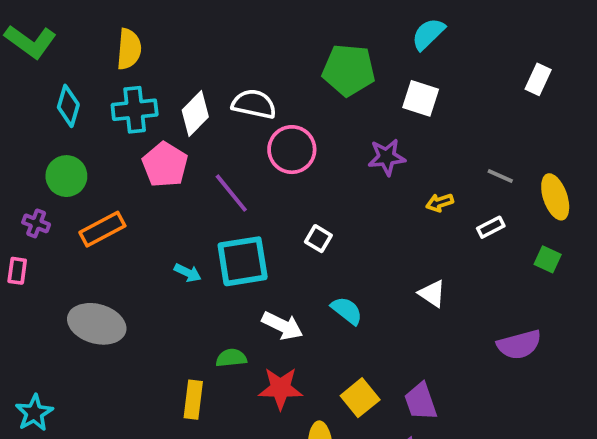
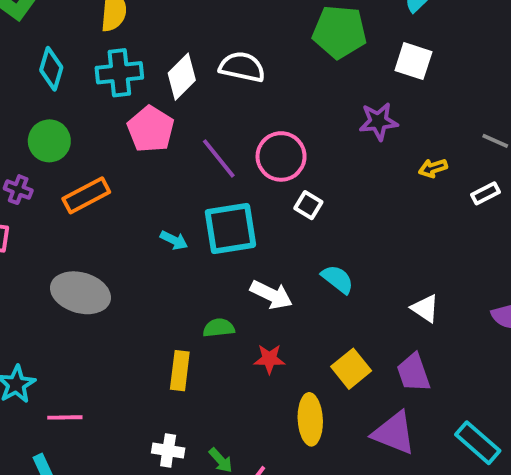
pink circle: (292, 150) -> (281, 156), moved
white triangle: (432, 293) -> (425, 308), moved
red star: (280, 388) -> (269, 359), size x0.7

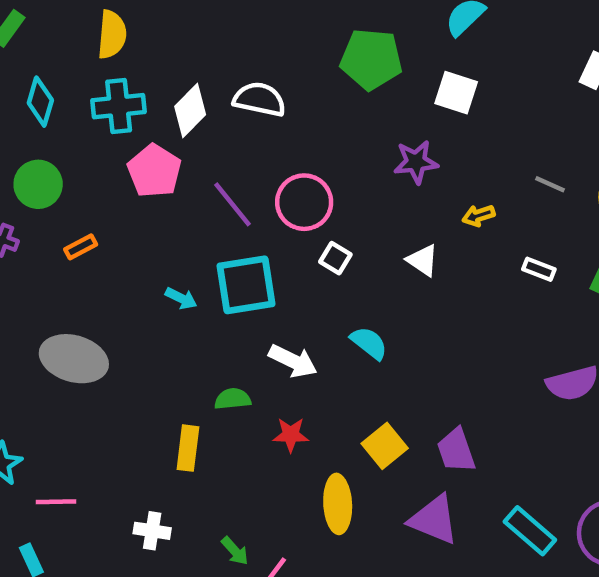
white rectangle: (486, 193) -> (539, 269), moved, turned 48
orange rectangle: (86, 195) -> (81, 247), size x0.6
white triangle: (425, 308) -> (423, 260), moved
white cross: (168, 450) -> (152, 531), moved

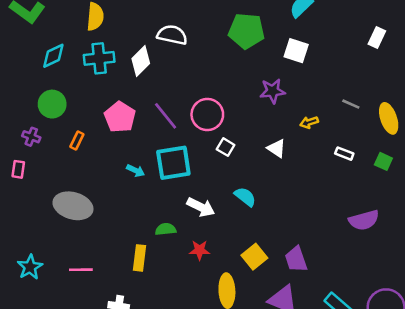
white semicircle: (259, 99) -> (172, 35), moved
cyan diamond: (40, 102) -> (53, 56), turned 48
pink pentagon: (154, 171) -> (120, 117), moved
orange rectangle: (81, 247) -> (77, 141), turned -36
pink line: (56, 502) -> (81, 270), moved

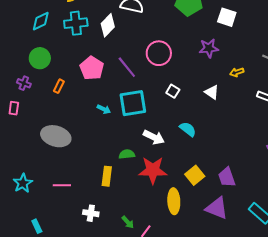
pink circle: (207, 114) -> (159, 53), moved
red star: (200, 250) -> (153, 170), size x1.8

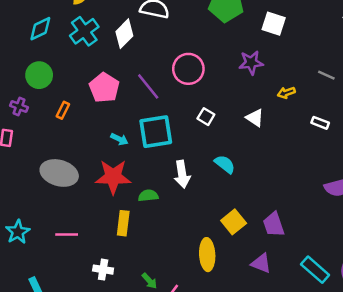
cyan cross: (76, 23) -> (84, 31), turned -30
white arrow: (154, 137) -> (182, 174), turned 55
red star: (153, 170) -> (113, 177), moved
purple triangle: (217, 208) -> (261, 263), size x0.7

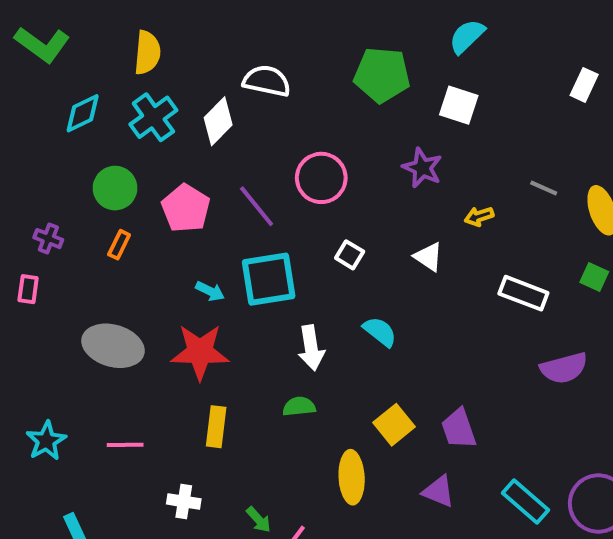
purple star: (251, 63) -> (422, 168), turned 30
green circle: (39, 75) -> (115, 188), moved
white rectangle: (320, 123) -> (523, 293), moved, size x1.6
green semicircle: (148, 196) -> (299, 406), moved

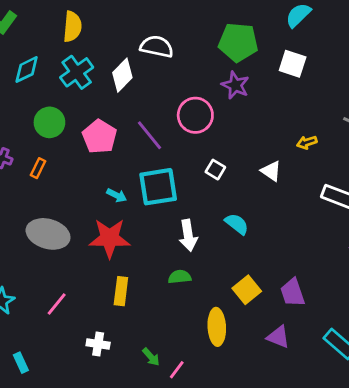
purple star: (422, 168) -> (235, 85), moved
orange rectangle: (119, 245) -> (38, 168), moved
pink line: (125, 445) -> (57, 304), turned -50

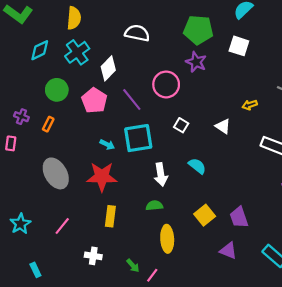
white diamond: (122, 75) -> (108, 68), moved
gray ellipse: (48, 234) -> (56, 173), turned 44
yellow ellipse: (217, 327) -> (167, 239), moved

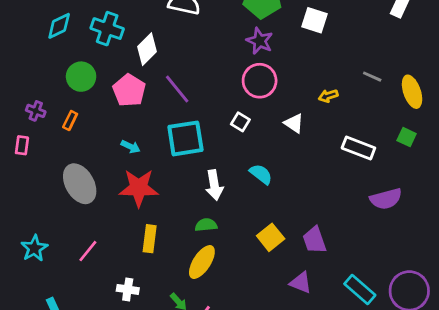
cyan cross: (77, 52) -> (107, 29), turned -35
pink circle: (166, 84) -> (260, 81), moved
cyan arrow: (107, 144) -> (130, 147), moved
yellow ellipse: (167, 239) -> (202, 262), moved, turned 36

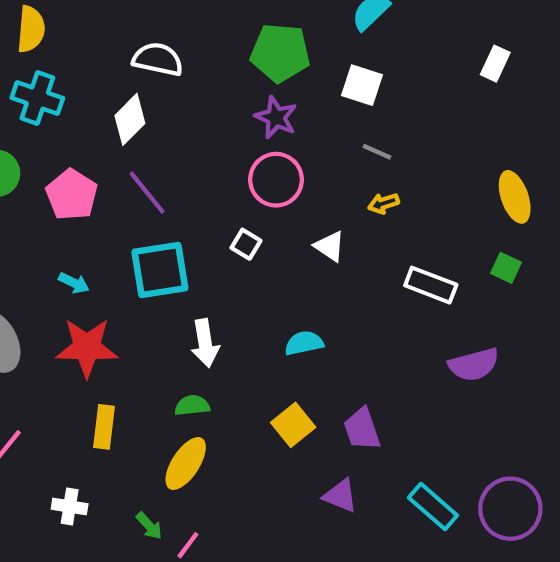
white diamond: (147, 49) -> (130, 119), moved
gray line: (372, 77) -> (377, 152), moved
cyan semicircle: (261, 174) -> (304, 343), moved, turned -50

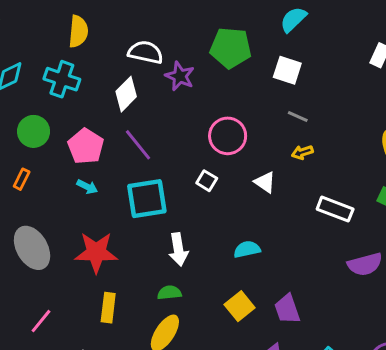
yellow semicircle: (31, 29) -> (78, 31), moved
purple star: (276, 117) -> (180, 76), moved
cyan arrow: (74, 283) -> (87, 187), moved

